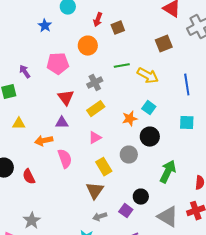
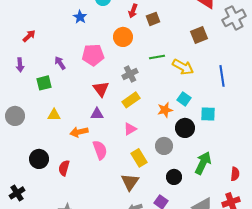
cyan square: (187, 123) -> (208, 114), moved
red semicircle: (29, 177) -> (64, 168), turned 42
black circle: (141, 197) -> (174, 177), moved

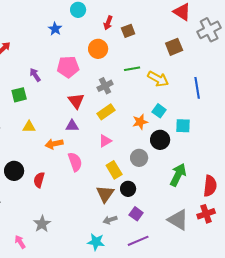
red semicircle: (235, 174) -> (210, 186), size x1.5
black circle: (174, 177) -> (128, 189), moved

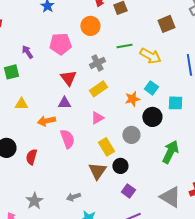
gray arrow: (110, 220) -> (73, 197), moved

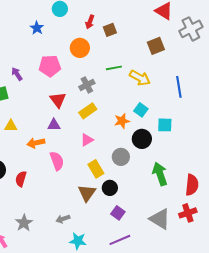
green arrow: (170, 152) -> (160, 174), turned -45

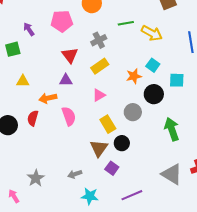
red semicircle: (21, 179) -> (33, 118), moved
purple square: (118, 213) -> (112, 168), moved

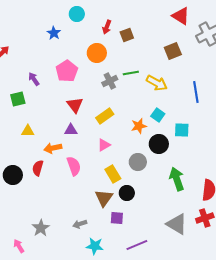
pink pentagon: (62, 21) -> (67, 71), turned -30
gray cross: (99, 40) -> (110, 81), moved
purple square: (112, 168) -> (117, 218), turned -32

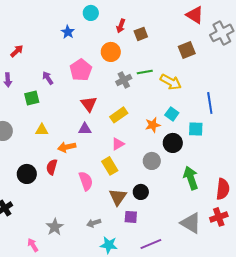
blue line: (196, 92) -> (210, 103), moved
pink semicircle: (74, 166) -> (86, 181), moved
yellow rectangle: (113, 174) -> (110, 166), moved

